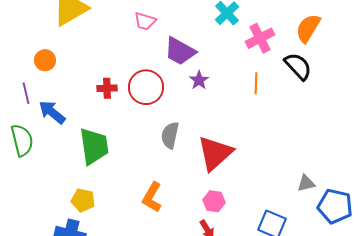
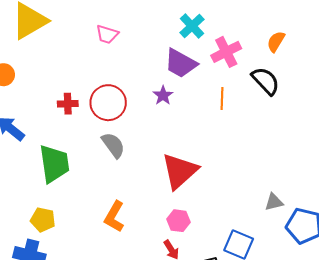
orange semicircle: (308, 28) -> (276, 42), size x0.7
purple trapezoid: (180, 51) -> (181, 63), moved
gray semicircle: (170, 135) -> (113, 145), moved, turned 132

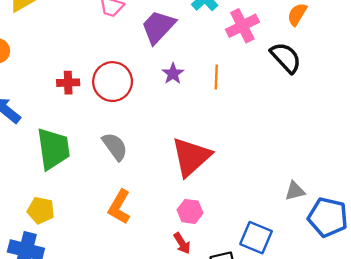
purple trapezoid: (181, 63) -> (158, 27), moved, turned 104
orange line: (222, 99) -> (216, 77), moved
gray semicircle: (113, 145) -> (115, 146), moved

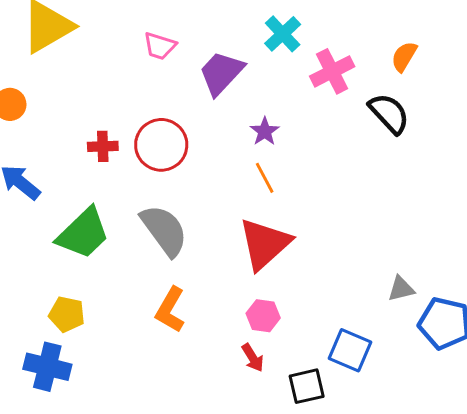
purple star: (173, 74) -> (265, 131), moved
orange line: (216, 77) -> (265, 178), moved, turned -30
gray semicircle: (115, 146) -> (164, 230), size x1.4
green trapezoid: (53, 149) -> (83, 233), turned 54

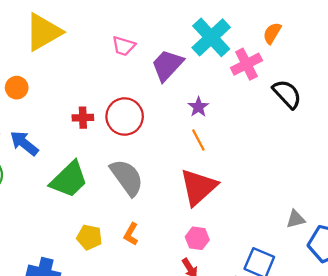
cyan cross: (283, 34) -> (211, 37), size x1.5
orange semicircle: (404, 56) -> (272, 33), moved
orange L-shape: (170, 310) -> (131, 234), size x0.7
yellow pentagon: (67, 314) -> (89, 237), moved

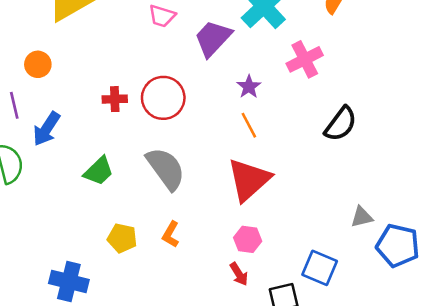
pink cross: (246, 64) -> (305, 59), moved
black semicircle: (287, 94) -> (341, 124), moved, turned 80
blue arrow: (24, 143) -> (47, 129), turned -96
green trapezoid: (69, 180) -> (99, 171), size x0.7

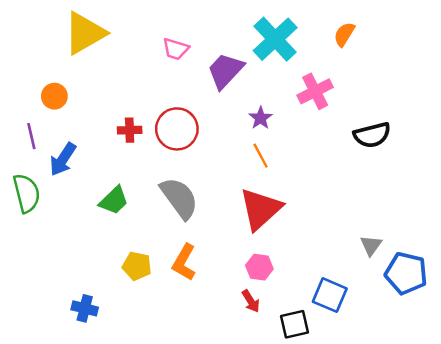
black semicircle: (341, 124) -> (372, 135), moved, turned 39
gray triangle: (362, 217) -> (371, 245), turned -40
orange L-shape: (171, 234) -> (184, 262), size x1.4
blue cross: (69, 282) -> (85, 308), size x0.7

